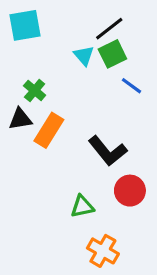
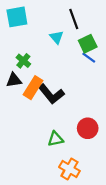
black line: (109, 29) -> (74, 19), turned -72
green square: (112, 54) -> (88, 44), moved
black L-shape: (108, 151) -> (51, 94), moved

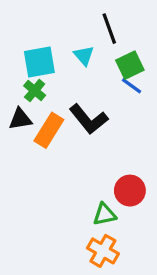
cyan square: (17, 17) -> (39, 62), moved
black L-shape: (51, 94) -> (89, 119), moved
green triangle: (56, 139) -> (104, 214), moved

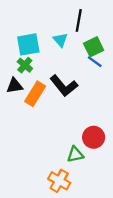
black line: (109, 29) -> (79, 20), turned 30
orange cross: (103, 251) -> (59, 181), moved

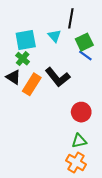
black triangle: (15, 86) -> (13, 77), turned 42
red circle: (94, 137) -> (81, 112), moved
green triangle: (75, 154) -> (79, 141), moved
orange cross: (59, 181) -> (76, 162), moved

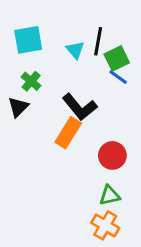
black line: (71, 18) -> (98, 41), moved
cyan square: (26, 40) -> (28, 40), moved
black triangle: (13, 77) -> (18, 107), turned 42
orange rectangle: (32, 84) -> (68, 133), moved

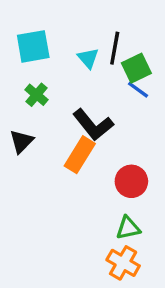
black triangle: (18, 107) -> (21, 141), moved

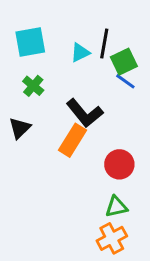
cyan triangle: (88, 58) -> (80, 53), turned 45
orange cross: (123, 263) -> (112, 238), turned 32

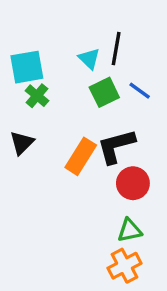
cyan square: (30, 42) -> (27, 67), moved
cyan triangle: (80, 53) -> (89, 59), turned -50
green square: (124, 62) -> (104, 92), moved
black L-shape: (85, 113) -> (116, 146), moved, turned 114

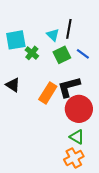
green cross: (37, 96) -> (32, 53), moved
black triangle: (22, 143) -> (13, 85), turned -42
red circle: (133, 183) -> (79, 109), size x1.4
green triangle: (130, 230) -> (77, 137), turned 42

